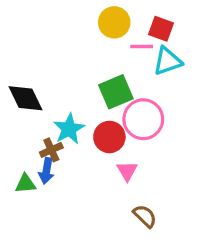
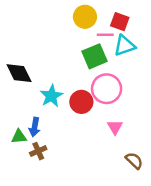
green square: (116, 92) -> (95, 56), moved
brown cross: (51, 150) -> (38, 151), moved
pink triangle: (127, 171) -> (115, 127), moved
brown semicircle: (145, 216) -> (134, 161), moved

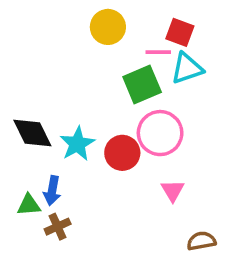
yellow circle: (85, 17) -> (108, 27), moved
black diamond: (19, 73) -> (32, 133), moved
brown semicircle: (134, 161) -> (201, 241), turned -54

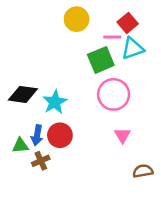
red square: (180, 32) -> (128, 23), turned 30
black diamond: (32, 133) -> (23, 94), turned -56
red circle: (122, 153) -> (60, 135), moved

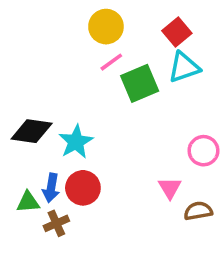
pink line: (112, 37) -> (111, 62), moved, turned -36
pink circle: (114, 94) -> (203, 151), moved, size x0.7
brown semicircle: (143, 171) -> (198, 211), moved

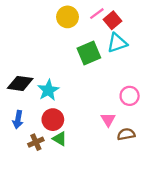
pink line: (111, 62) -> (97, 14), moved
blue arrow: (51, 188) -> (18, 120), moved
green triangle: (28, 202) -> (60, 139), moved, turned 35

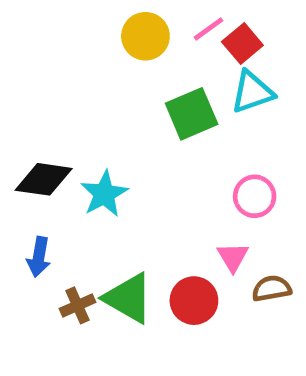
pink circle: (130, 96) -> (255, 196), moved
red circle: (53, 120) -> (194, 301), moved
green triangle: (60, 139) -> (128, 298), size x1.6

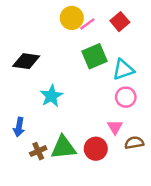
pink line: (209, 29) -> (87, 24), moved
cyan triangle: (252, 92) -> (123, 70), moved
black diamond: (44, 179) -> (26, 61), moved
green triangle: (128, 298) -> (63, 147), turned -36

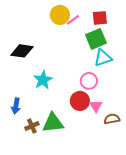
red square: (120, 22) -> (100, 18), turned 35
green square: (95, 56) -> (96, 39), moved
pink circle: (126, 97) -> (89, 81), moved
red circle: (96, 149) -> (80, 101), moved

